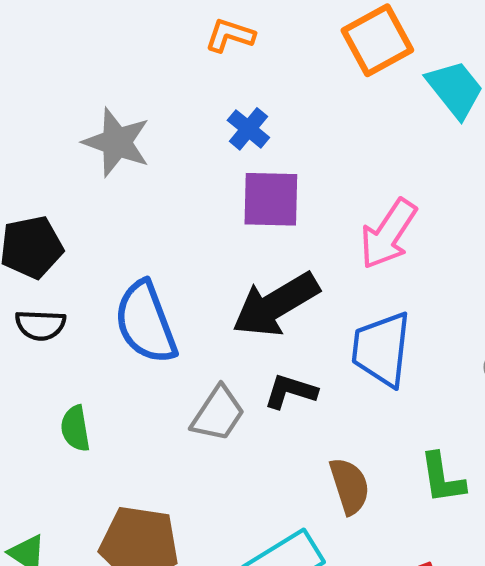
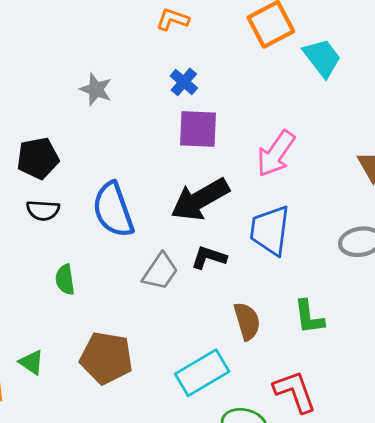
gray star: (117, 142) -> (96, 89), size x0.7

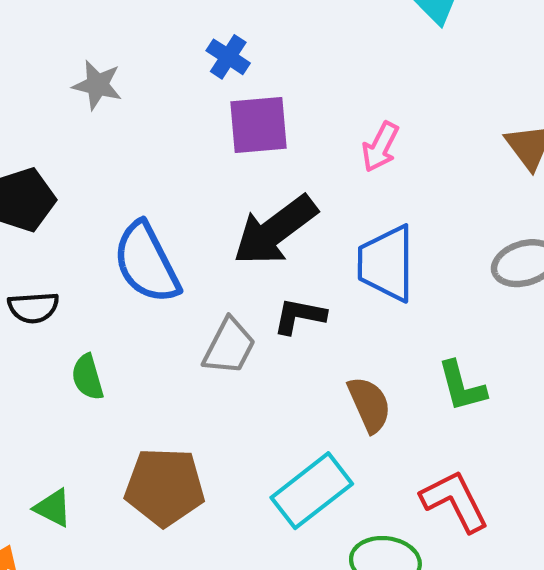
pink arrow: (276, 154) -> (380, 147), size x0.7
black semicircle: (43, 210) -> (33, 308), moved

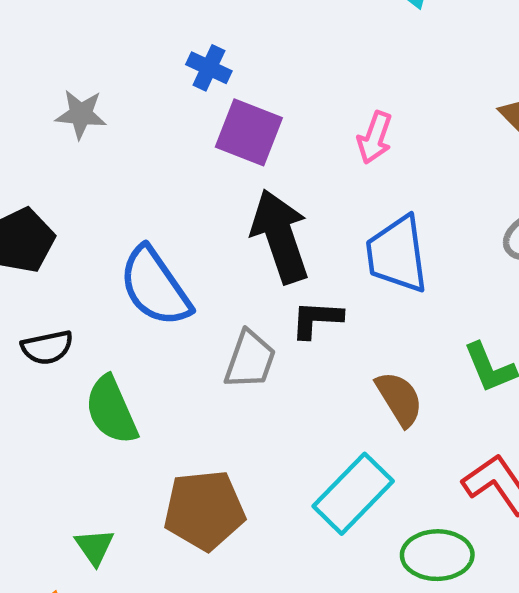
purple square: (259, 125) -> (249, 132), turned 34
black arrow: (275, 230) -> (280, 236), turned 116
green semicircle: (88, 377) -> (111, 410), size x1.5
green triangle: (53, 508) -> (95, 547), turned 36

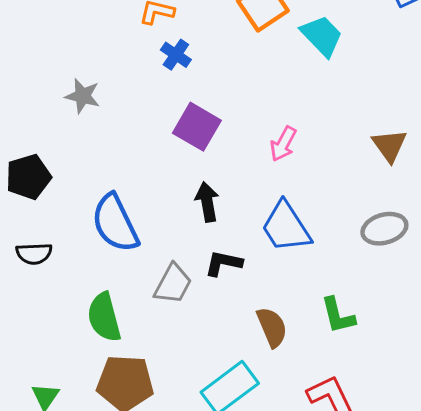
blue cross: (209, 68) -> (176, 55), moved
black arrow: (280, 236) -> (207, 202), size x0.6
blue trapezoid: (397, 254) -> (286, 227), turned -34
green semicircle: (111, 410) -> (104, 317), moved

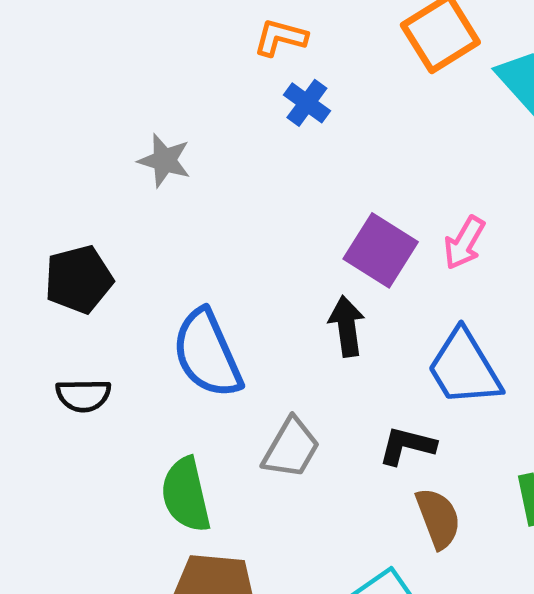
purple square: (197, 127) -> (381, 250), moved
black L-shape: (223, 263) -> (407, 446), moved

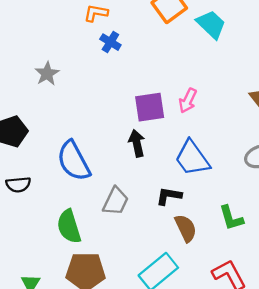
gray star: (164, 160) -> (47, 74), turned 30
purple square: (381, 250) -> (150, 107), turned -36

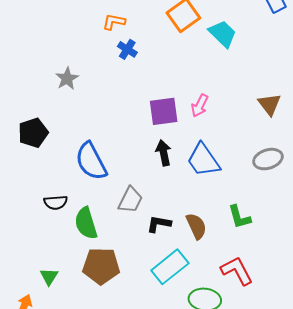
black arrow: (137, 143) -> (164, 153), moved
black semicircle: (18, 185) -> (56, 202), moved
black L-shape: (169, 196) -> (159, 224), moved

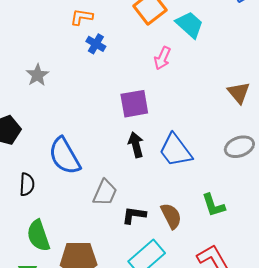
pink arrow: (200, 106) -> (162, 58), moved
black semicircle: (56, 202) -> (27, 184), moved, turned -80
green semicircle: (86, 223) -> (38, 236), moved

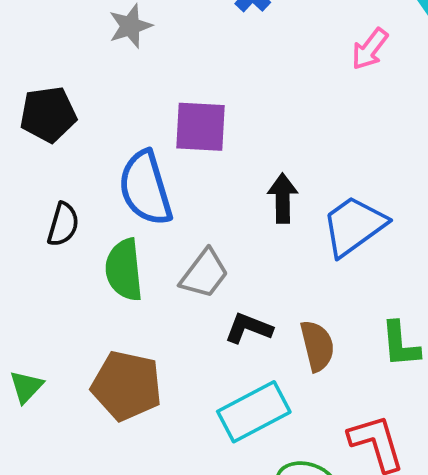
purple square: (134, 104) -> (201, 127), moved
blue trapezoid: (175, 150) -> (354, 226), turned 78
green semicircle: (38, 236) -> (124, 270), moved

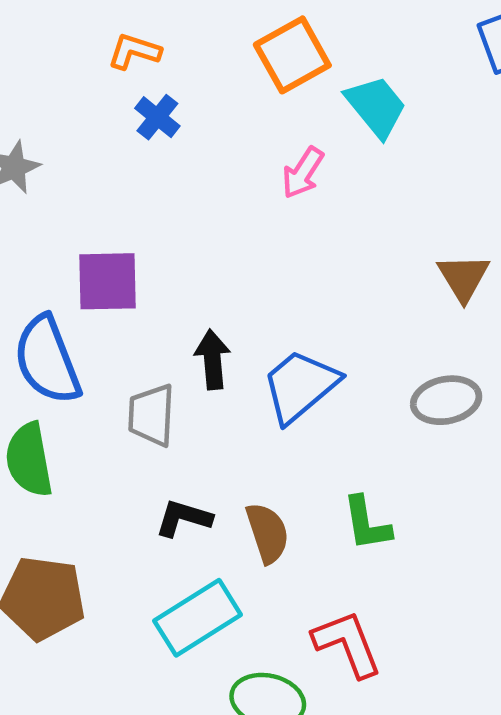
gray trapezoid: (204, 274) -> (151, 415), moved, turned 150

